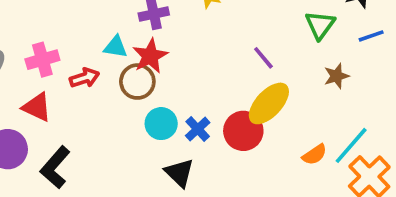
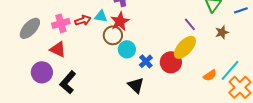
purple line: (263, 58) -> (190, 24), moved
red arrow: (84, 78) -> (83, 20), moved
cyan circle: (161, 124) -> (127, 49), moved

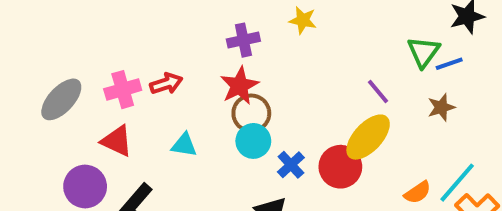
blue line: (241, 10) -> (449, 64), moved
cyan triangle: (101, 16) -> (184, 145), moved
brown circle: (113, 35) -> (251, 113), moved

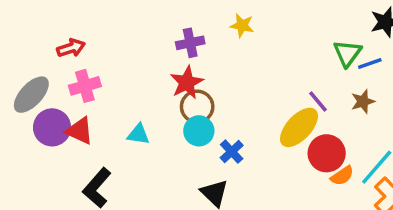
red arrow: (166, 84) -> (71, 48), moved
purple line: (378, 92) -> (318, 101), moved
red circle: (340, 167) -> (327, 153), moved
purple circle: (85, 186) -> (52, 127), moved

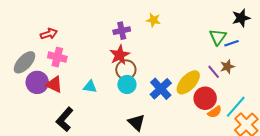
pink cross: (85, 86) -> (57, 57), turned 30
purple line: (318, 101) -> (214, 72), moved
blue cross: (232, 152) -> (161, 89), moved, size x1.5

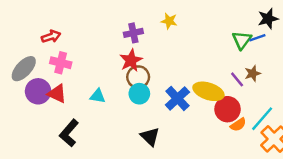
blue line: (232, 43) -> (257, 38), moved
yellow ellipse: (188, 82) -> (208, 91), turned 65

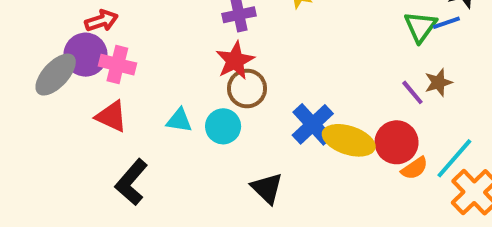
purple circle: (38, 91) -> (86, 55), moved
yellow ellipse: (208, 91) -> (349, 140), moved
cyan circle: (139, 94) -> (223, 126), moved

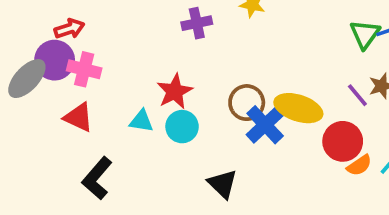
red star: (235, 61) -> (175, 91), moved
brown circle: (247, 88) -> (247, 103), moved
yellow ellipse: (349, 140) -> (298, 108), moved

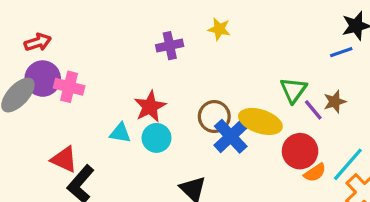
red arrow: (69, 29) -> (38, 42), moved
green triangle: (365, 34) -> (293, 90), moved
red triangle: (79, 117) -> (64, 159), moved

